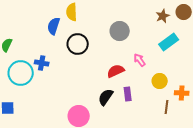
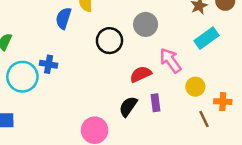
black circle: (78, 44) -> (109, 41), moved
pink arrow: (140, 60) -> (170, 61), size x1.5
brown line: (167, 107) -> (204, 119), turned -32

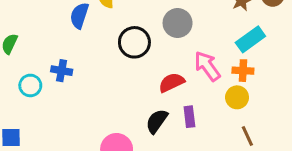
cyan circle: (22, 77) -> (30, 85), size x0.6
orange cross: (223, 102) -> (243, 71), moved

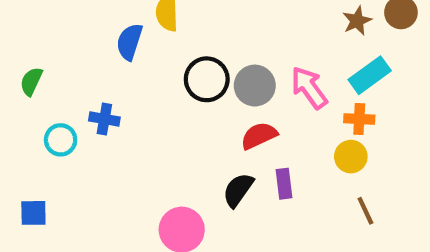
gray circle: (178, 23) -> (255, 86), moved
pink arrow: (207, 66) -> (309, 88), moved

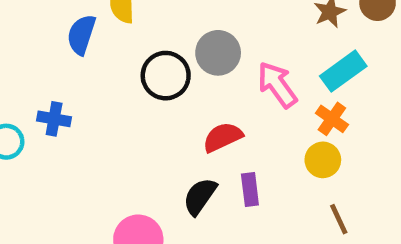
gray circle: (255, 86) -> (218, 53), moved
orange cross: (359, 119) -> (332, 119), turned 32

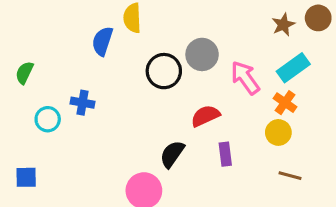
black semicircle: (200, 196) -> (172, 154), moved
brown line: (339, 219) -> (290, 176), turned -50

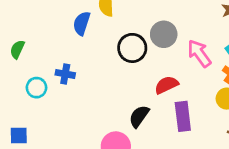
purple rectangle: (225, 154) -> (183, 116), size x1.5

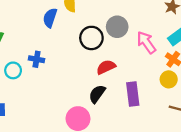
red semicircle: (166, 85) -> (106, 67), moved

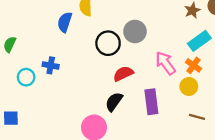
pink arrow: (146, 42) -> (165, 63), moved

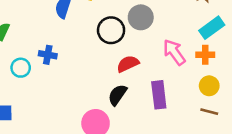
orange cross: (194, 65) -> (205, 55), turned -35
yellow circle: (189, 87) -> (209, 86), moved

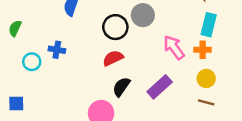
cyan rectangle: (212, 28) -> (209, 25), turned -40
red semicircle: (128, 64) -> (113, 58), moved
purple rectangle: (159, 95) -> (160, 87), turned 55

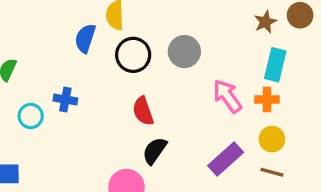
black circle: (115, 27) -> (133, 55), moved
red semicircle: (113, 58) -> (143, 111), turned -84
purple rectangle: (160, 87) -> (226, 159), moved

